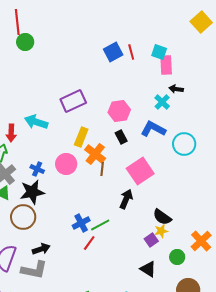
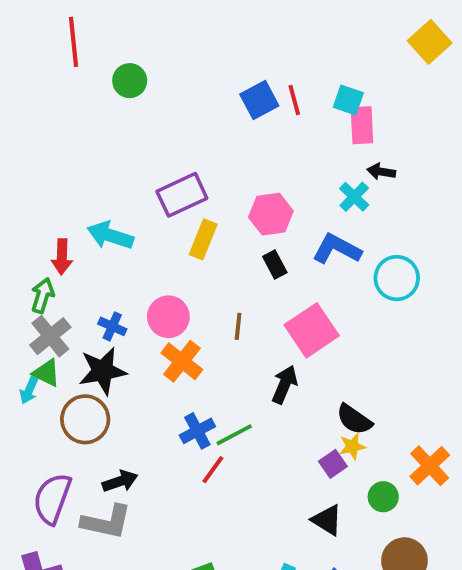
green circle: (25, 42) -> (130, 81), moved
yellow rectangle: (81, 137) -> (203, 239), moved
orange cross: (95, 154) -> (182, 361), moved

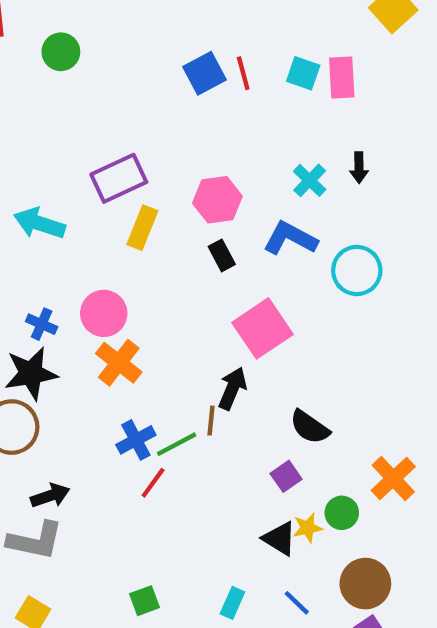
pink rectangle: (362, 125) -> (342, 78), moved
black arrow: (381, 172) -> (359, 168), moved, turned -100
brown line: (238, 326) -> (211, 421), moved
yellow star: (352, 446) -> (307, 528), moved

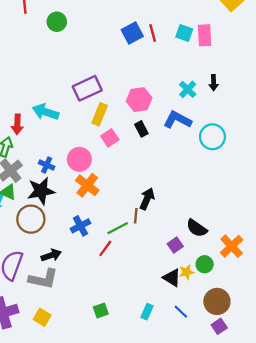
pink square: (262, 328) -> (110, 138), moved, size x0.6
black semicircle: (310, 427) -> (197, 228), moved
blue cross: (136, 440) -> (80, 226), moved

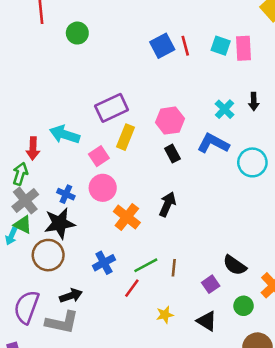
pink square: (110, 138) -> (99, 156), moved
orange cross: (87, 185) -> (127, 217), moved
black arrow: (147, 199) -> (167, 204), moved
brown line: (136, 216) -> (174, 268), moved
yellow star: (187, 272) -> (165, 315), moved

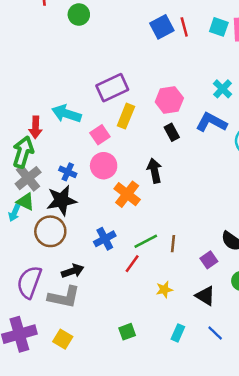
green arrow: (20, 174) -> (23, 152), size x1.4
black arrow: (167, 204) -> (154, 171), moved, turned -35

